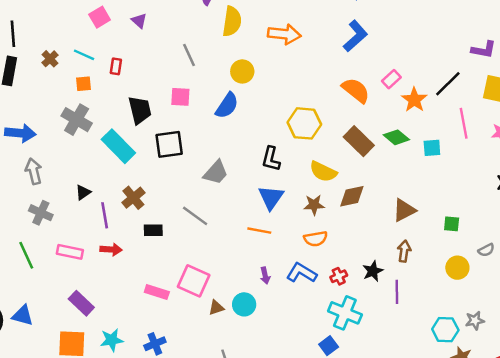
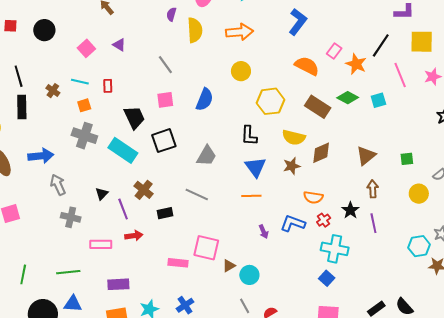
yellow circle: (242, 71) -> (241, 71), moved
orange semicircle: (316, 239) -> (313, 197), moved, turned 30
green line: (26, 255) -> (68, 272), moved, turned -60
purple rectangle: (81, 303) -> (118, 284), turned -35
cyan circle: (244, 304) -> (249, 275), moved

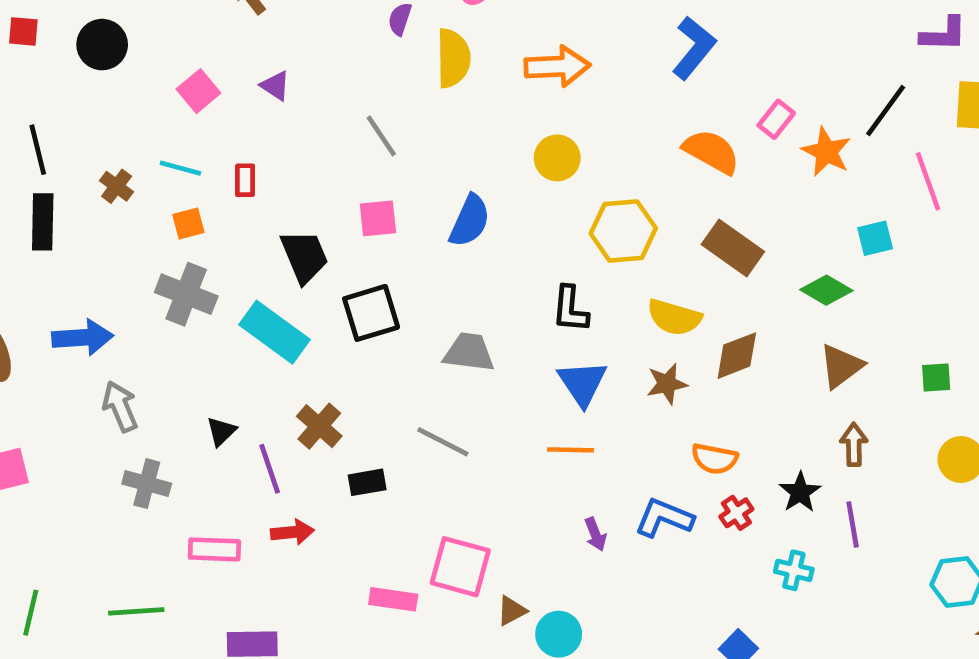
green diamond: (348, 98) -> (826, 290), moved
gray trapezoid: (206, 156) -> (469, 352), turned -115
cyan cross: (335, 249) -> (794, 570), moved, size x0.6

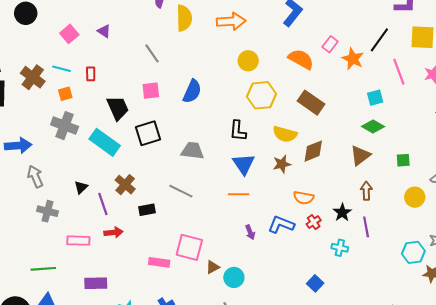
yellow circle: (557, 158) -> (248, 61), moved
brown cross: (117, 186) -> (33, 77), size x1.6
green diamond: (826, 290) -> (373, 126), moved

